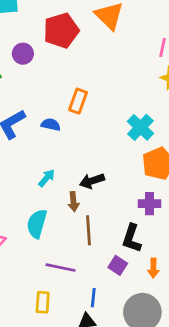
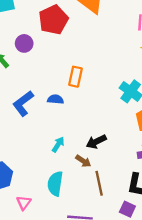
brown arrow: (74, 202) -> (83, 161), turned -42

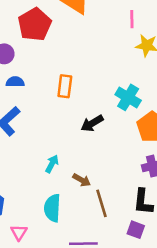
blue semicircle: (55, 99) -> (15, 82), moved
black arrow: (96, 142) -> (92, 123), moved

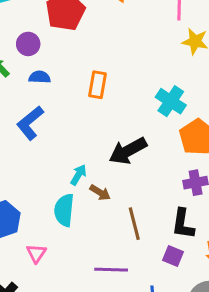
black arrow: (92, 123) -> (128, 151), moved, size x1.4
brown arrow: (82, 180) -> (100, 193), moved
cyan semicircle: (52, 208) -> (64, 210), moved

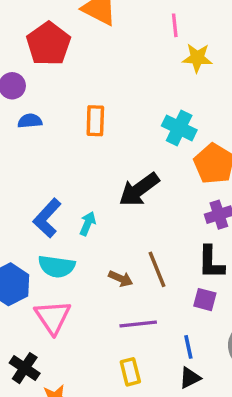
blue L-shape: (30, 123) -> (47, 218), moved
brown arrow: (100, 193) -> (121, 279), moved
cyan semicircle: (64, 210) -> (57, 266), moved, turned -80
pink triangle: (36, 253) -> (53, 317), size x1.6

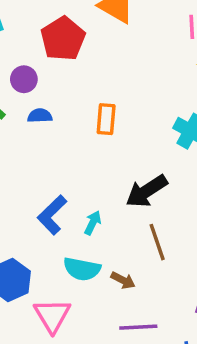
cyan semicircle: (57, 266) -> (82, 269), moved
brown line: (157, 269) -> (157, 242), moved

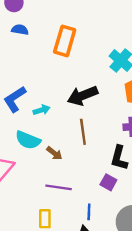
orange rectangle: (106, 119) -> (65, 41), size x1.4
cyan arrow: (93, 223) -> (42, 110), turned 35

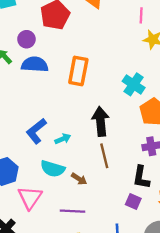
blue semicircle: (20, 30) -> (35, 64), size x1.6
black arrow: (83, 96) -> (101, 121), turned 112
purple line: (59, 187) -> (72, 211), moved

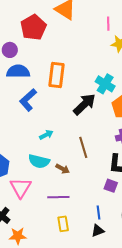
black arrow: (101, 121) -> (84, 104), moved, turned 55
blue L-shape: (36, 131) -> (28, 100), moved

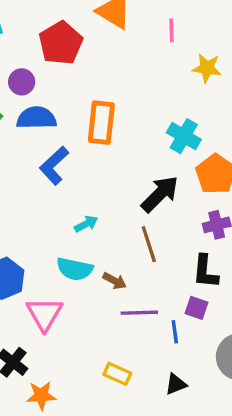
pink line: (108, 24) -> (172, 30), moved
black arrow: (84, 104) -> (160, 194), moved
purple line: (58, 197) -> (139, 313), moved
blue line: (98, 213) -> (175, 332), moved
yellow rectangle: (63, 224) -> (117, 374), turned -56

